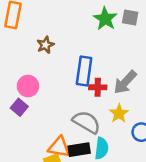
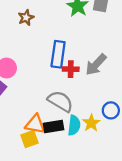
brown star: (45, 45) -> (26, 18), moved
yellow star: (119, 113) -> (91, 123), moved

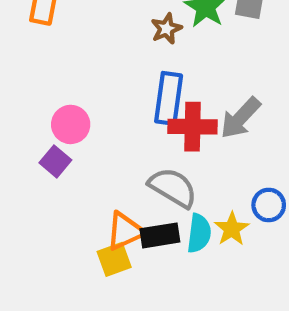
brown star: (26, 18) -> (166, 29), moved
red cross: (71, 69) -> (193, 127), size x1.5
orange triangle: (35, 124) -> (125, 231), turned -35

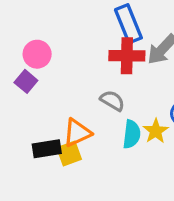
blue rectangle: (169, 98) -> (128, 24), moved, turned -30
gray semicircle: (173, 188) -> (112, 101), size x0.7
black rectangle: (160, 235) -> (47, 149), moved

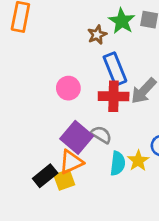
pink circle: (37, 54) -> (68, 88), moved
purple square: (26, 81) -> (77, 137), moved, size x1.6
black rectangle: (47, 149) -> (45, 176), turned -30

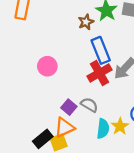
pink circle: (68, 88) -> (47, 66), moved
red cross: (114, 96) -> (100, 73), turned -30
purple square: (77, 137) -> (69, 107), size x0.6

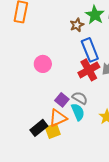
cyan semicircle: (103, 129) -> (78, 112), moved, turned -30

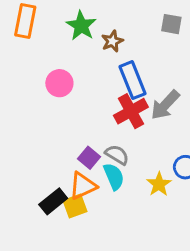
green star: (95, 15) -> (81, 26), moved
pink circle: (43, 64) -> (59, 83), moved

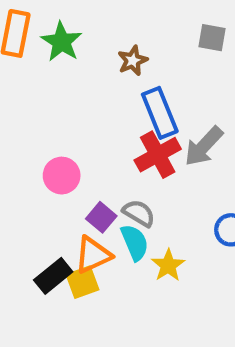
green star: (81, 26) -> (62, 42), moved
pink circle: (59, 83) -> (62, 176), moved
yellow star: (159, 184) -> (168, 265), moved

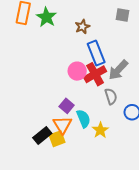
pink circle: (62, 176) -> (77, 71), moved
gray semicircle: (139, 213) -> (111, 96), moved, turned 42
orange triangle: (93, 255) -> (62, 125), turned -36

